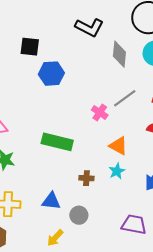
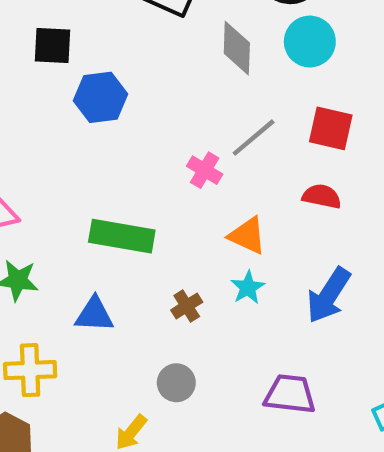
brown cross: (86, 178) -> (187, 306), turned -32
blue triangle: (51, 201) -> (94, 314), moved

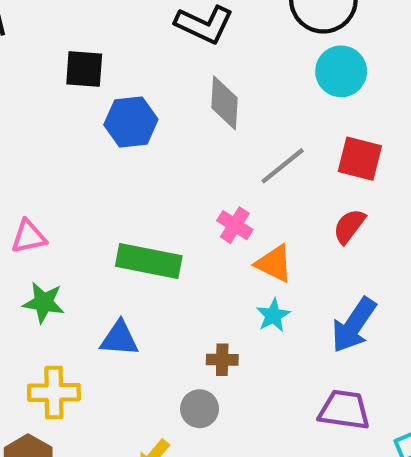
gray diamond: (237, 48) -> (225, 103), moved
pink cross: (205, 170) -> (235, 225), moved
red semicircle: (322, 196) -> (349, 226), turned -66
brown cross: (187, 306) -> (222, 360), moved, turned 32
purple trapezoid: (290, 394) -> (344, 410), moved

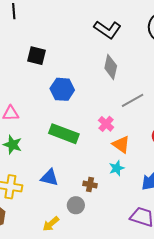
black square: (84, 69) -> (36, 56), moved
blue hexagon: (131, 122) -> (62, 89), moved
blue triangle: (119, 339) -> (49, 177), moved

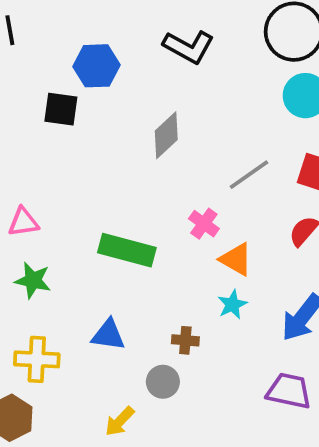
gray diamond: (111, 67) -> (166, 135), moved, turned 40
blue hexagon: (62, 89) -> (96, 66), moved

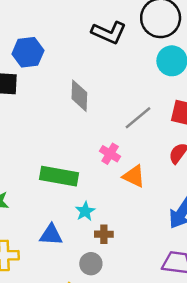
black L-shape: (189, 47) -> (109, 33), moved
gray diamond: (166, 135) -> (79, 96), turned -40
cyan star: (232, 304) -> (85, 211), moved

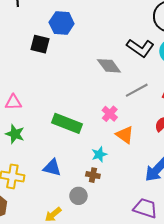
black L-shape: (109, 33) -> (140, 48), moved
gray diamond: (79, 96) -> (109, 66), moved, turned -50
cyan star: (85, 211) -> (99, 154), moved

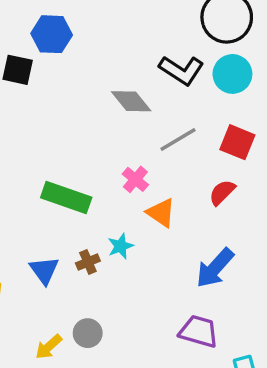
blue triangle: (52, 168) -> (44, 270), turned 42
brown cross: (93, 175) -> (88, 262), moved, turned -32
gray circle: (78, 196) -> (88, 333), moved

